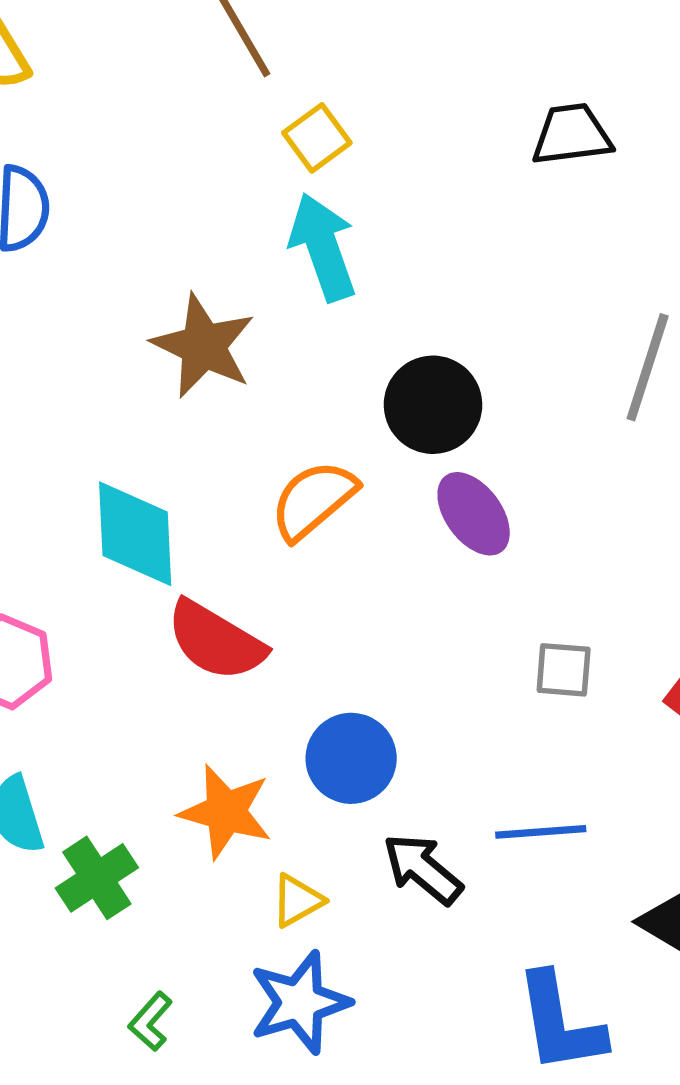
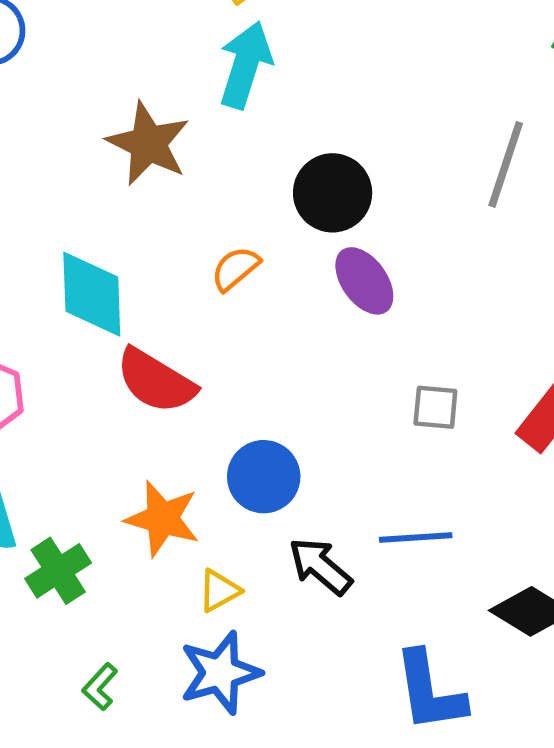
cyan arrow: (323, 247) -> (245, 65), turned 36
orange semicircle: (313, 500) -> (235, 269), size x0.7

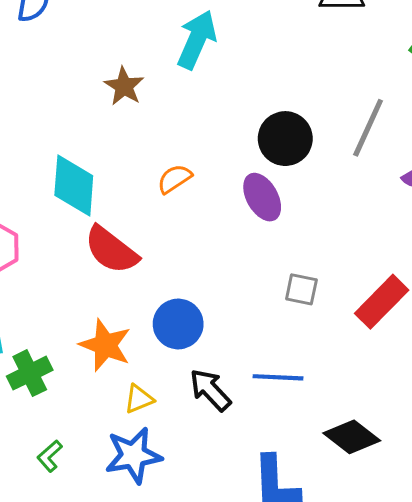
brown star: (148, 144) -> (124, 86), size x0.7
black circle: (333, 193) -> (285, 139), moved

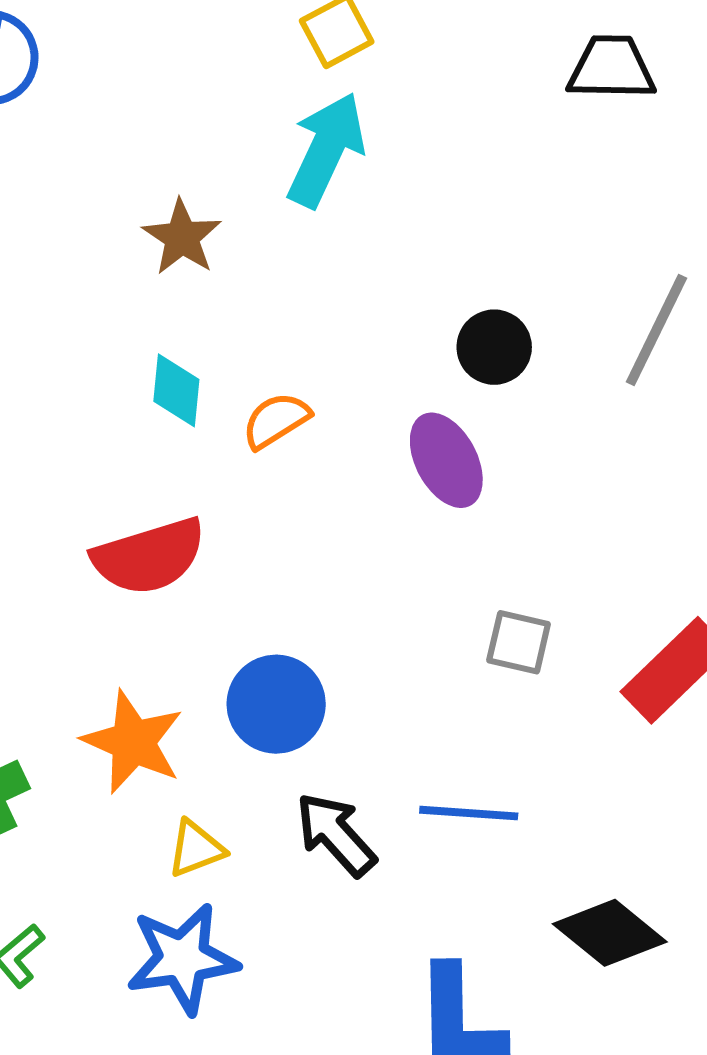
black circle: (285, 139) -> (494, 347), size x0.7
cyan diamond: (74, 185) -> (176, 390), moved, size x0.6
red semicircle: (111, 250) -> (149, 556), turned -56

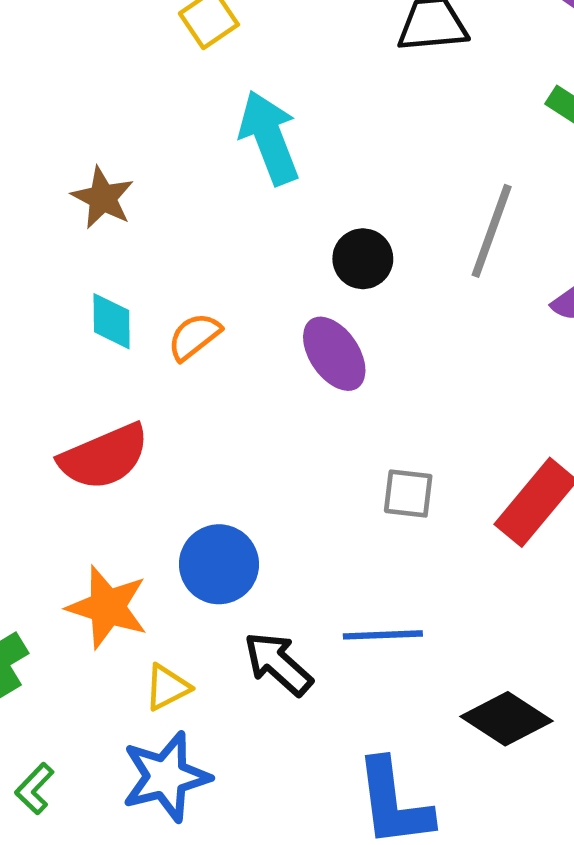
cyan arrow: (326, 150) -> (269, 138), moved, turned -40

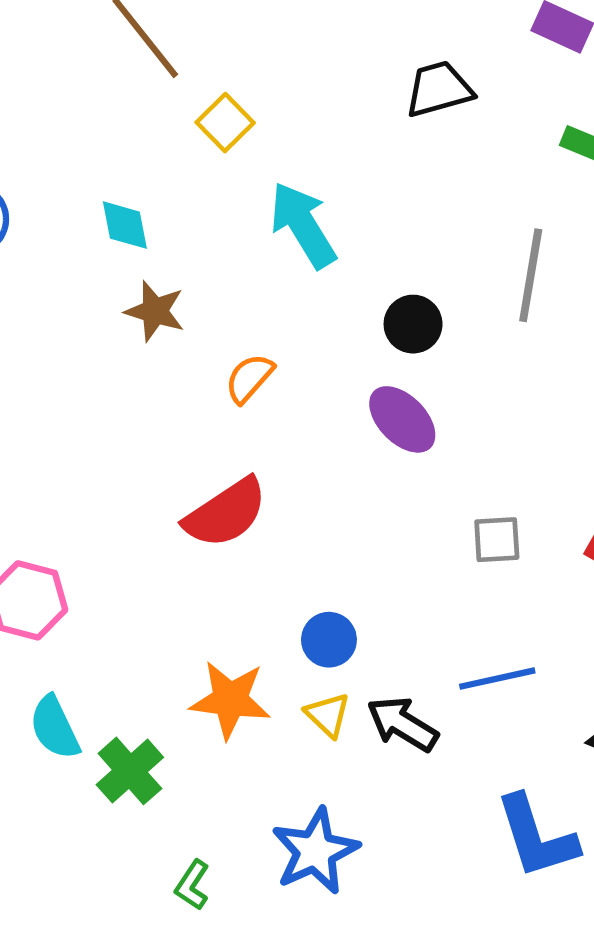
cyan diamond: (112, 321) -> (125, 225), moved
orange semicircle: (194, 337) -> (249, 378), moved
red semicircle: (104, 457) -> (226, 513), moved
blue circle: (219, 564) -> (329, 640), size x0.7
yellow triangle: (167, 687) -> (328, 715), moved, turned -39

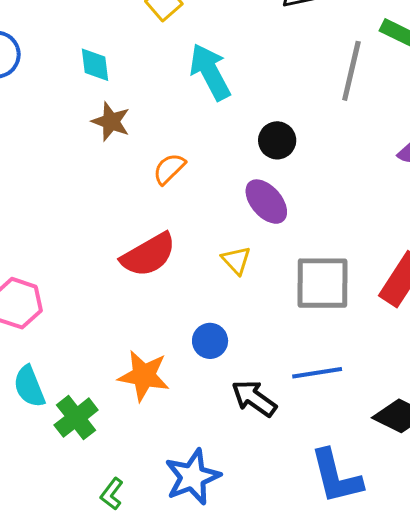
gray line: (531, 275) -> (351, 71), moved
gray square: (497, 540) -> (322, 283), size x1.8
yellow triangle: (328, 715) -> (236, 260), moved

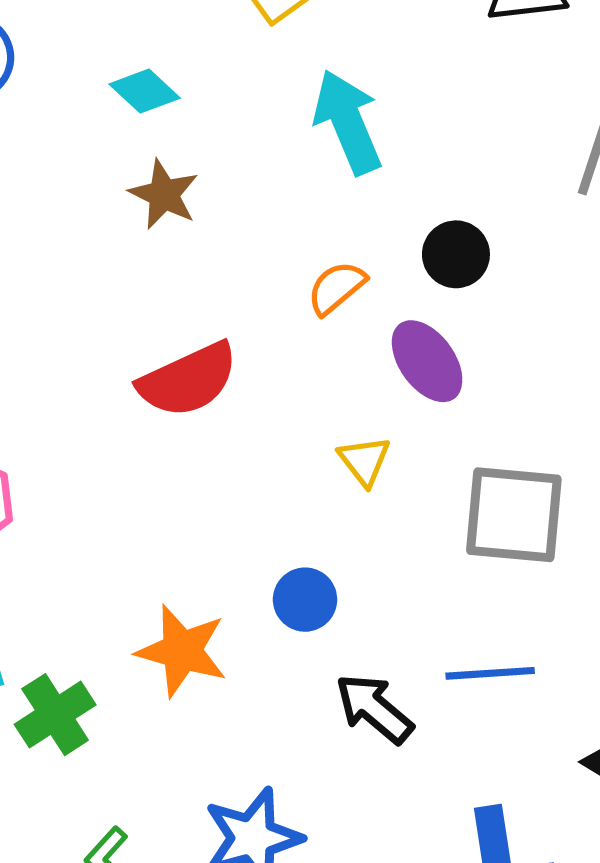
cyan diamond: (95, 65) -> (145, 91), turned -45
orange semicircle: (169, 169) -> (336, 288), moved
red semicircle: (148, 255) -> (188, 380), moved

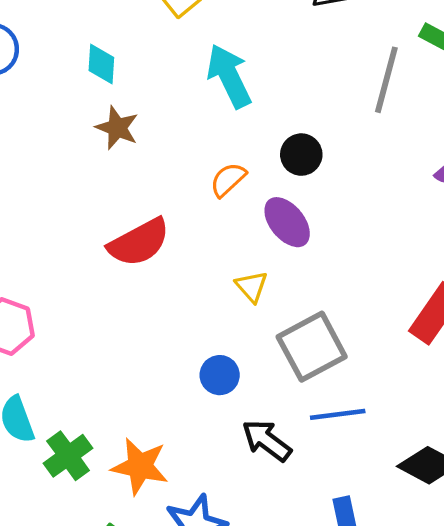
cyan diamond: (145, 91) -> (101, 64), turned 54
gray square: (514, 515) -> (312, 347), moved, turned -30
orange star: (182, 651) -> (140, 466), moved

